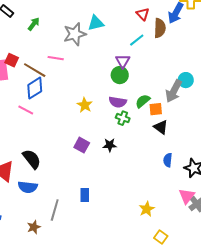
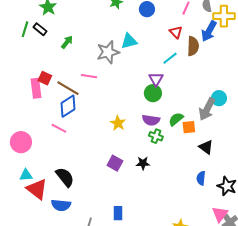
black triangle: (161, 127) -> (206, 147), moved

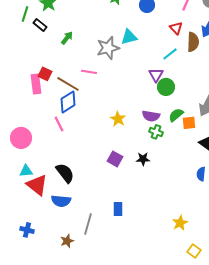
green line: (25, 29) -> (25, 14), moved
green circle: (153, 93) -> (166, 87), moved
pink line: (59, 128) -> (59, 124), turned 35

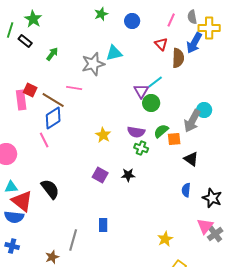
cyan line: (170, 54) -> (155, 82), moved
blue semicircle: (61, 201) -> (14, 217), moved

